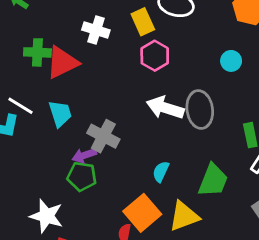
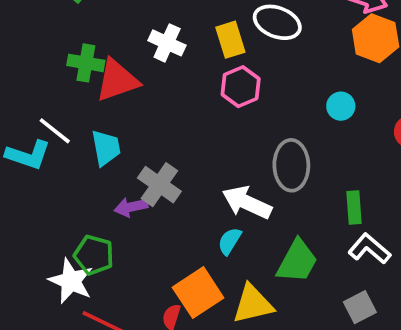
white arrow: (165, 108) -> (247, 203), moved
green pentagon: (82, 176) -> (94, 255), moved

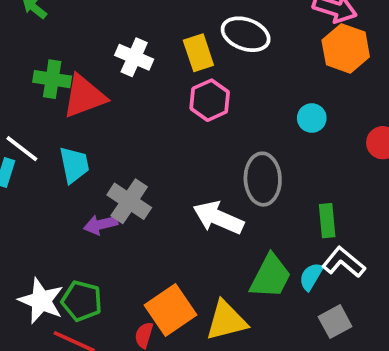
cyan semicircle: (230, 241) -> (311, 277), moved
green pentagon: (94, 255) -> (82, 301), moved

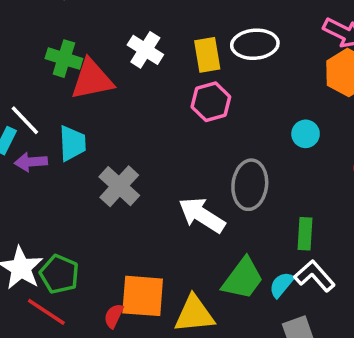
white ellipse: (246, 34) -> (255, 44), turned -33
purple arrow: (101, 225) -> (31, 162), moved
orange square: (171, 310) -> (143, 296), turned 30

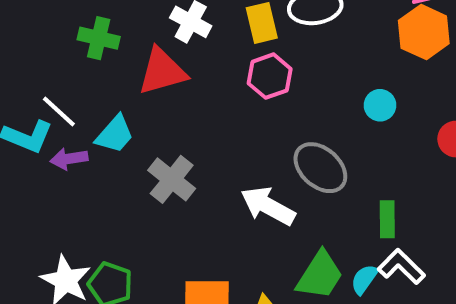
red triangle: (92, 80) -> (162, 71), moved
cyan trapezoid: (72, 143) -> (115, 134), turned 48
gray ellipse: (250, 185) -> (320, 168), turned -51

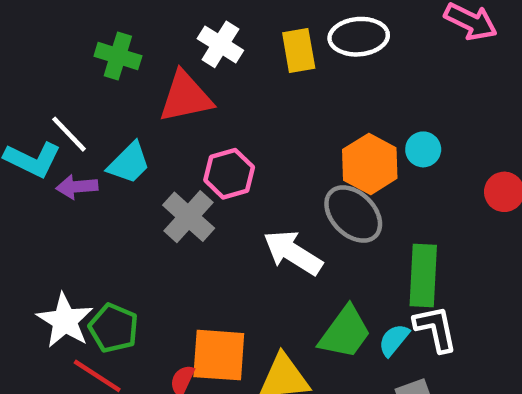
orange hexagon: (424, 32) -> (370, 164), moved
pink hexagon: (270, 76) -> (229, 174), moved
green rectangle: (387, 219) -> (423, 276), size x1.5
white L-shape: (401, 267) -> (436, 329), turned 30

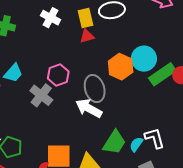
red triangle: (186, 97) -> (87, 36), moved, size x0.6
cyan circle: (423, 149) -> (144, 59), size x1.6
gray ellipse: (353, 214) -> (95, 89), moved, turned 32
green rectangle: (423, 276) -> (162, 74), moved, turned 56

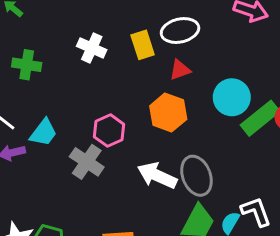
red triangle: (87, 36) -> (180, 70), moved
orange hexagon: (121, 67) -> (168, 113), moved
gray ellipse: (95, 89) -> (196, 176), moved

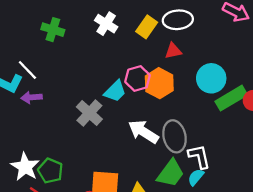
yellow rectangle: (143, 45) -> (147, 27), turned 45
pink hexagon: (109, 131) -> (138, 79), moved
cyan trapezoid: (44, 133) -> (115, 91), moved
white L-shape: (256, 212) -> (199, 157), moved

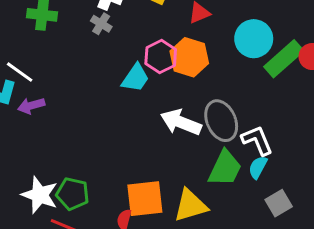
gray cross: (89, 113) -> (101, 24), moved, size x0.6

